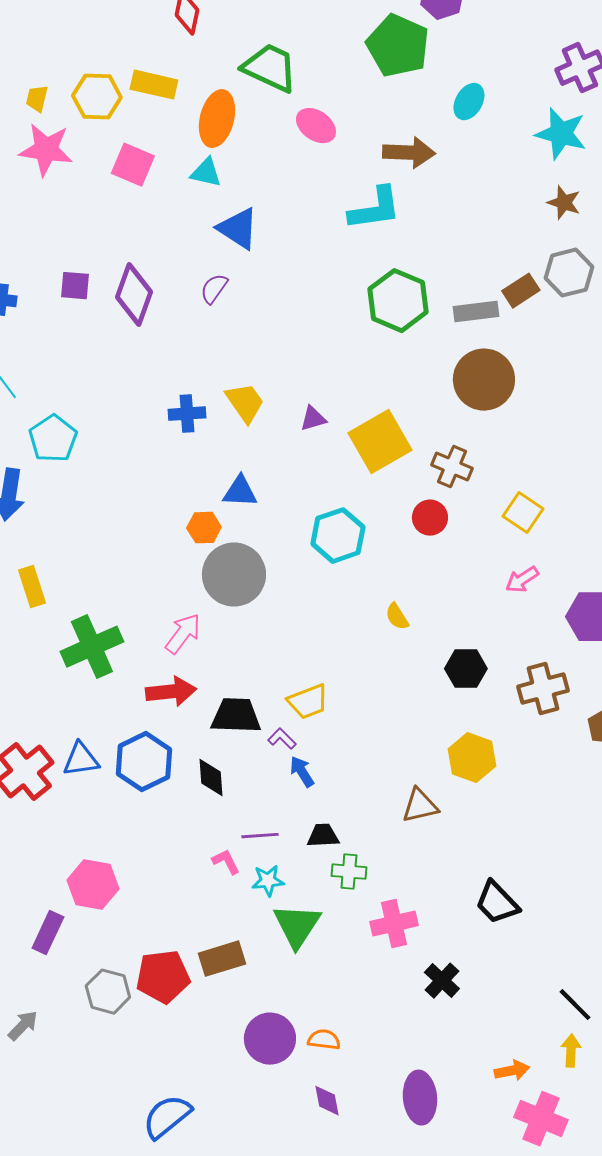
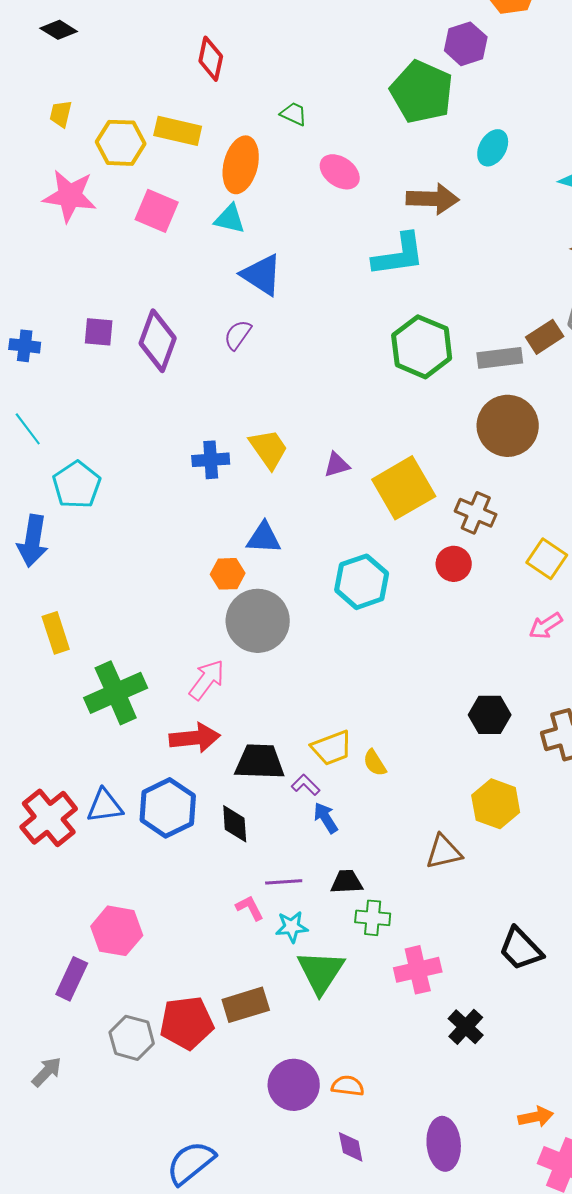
green trapezoid: (270, 68) -> (294, 114), size x0.5
yellow trapezoid: (37, 99) -> (61, 114), moved
yellow semicircle: (397, 617) -> (375, 763), moved

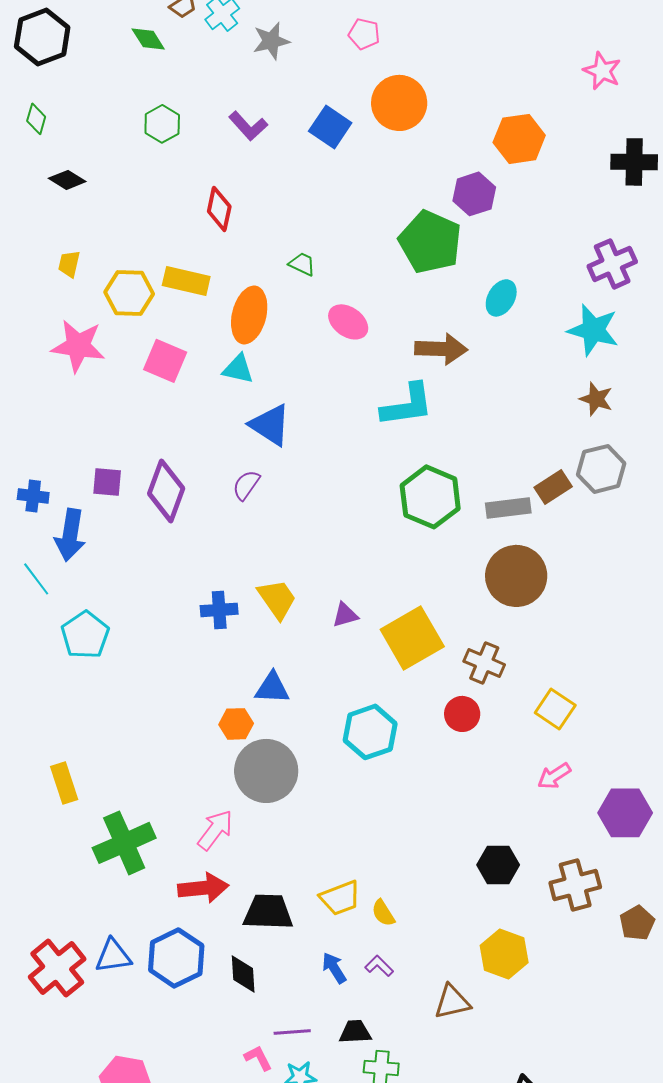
blue arrow: (33, 541) -> (70, 535), moved
purple L-shape: (306, 785) -> (379, 966), moved

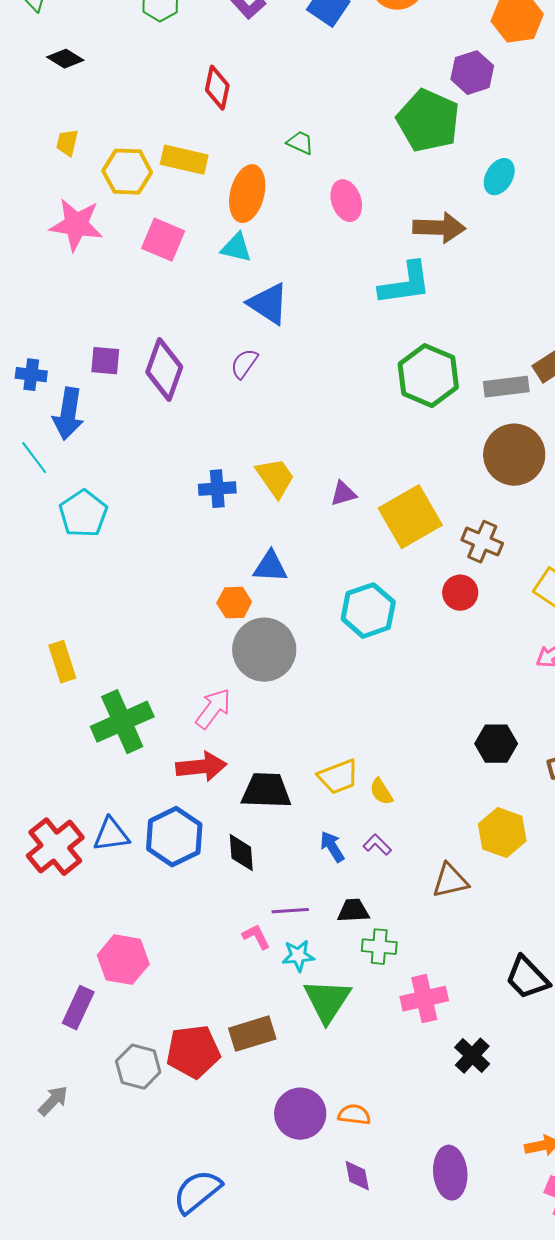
pink ellipse: (348, 322) -> (346, 201), turned 36

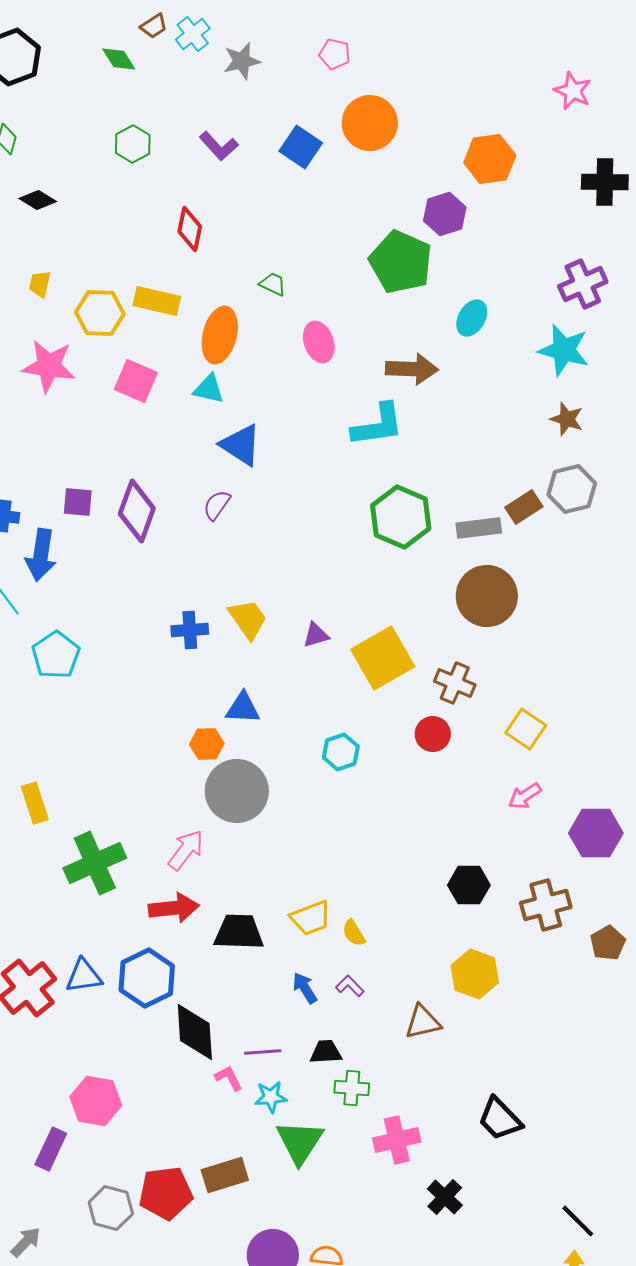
cyan hexagon: (368, 611) -> (341, 752), size x0.7
black diamond: (241, 853) -> (195, 1032), moved, size x1.5

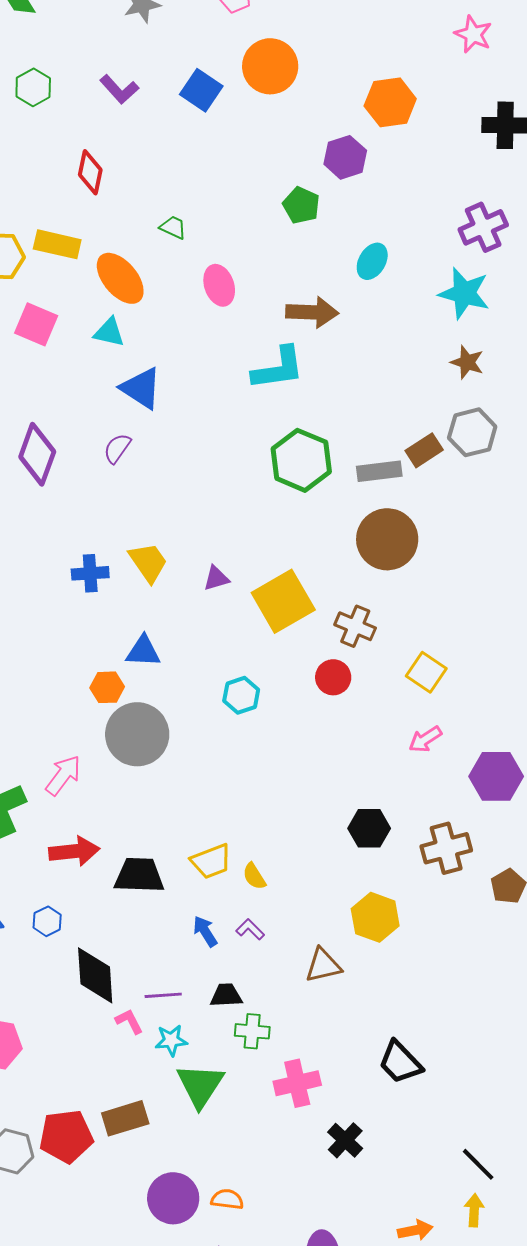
green pentagon: (401, 262) -> (301, 205), size x0.6
orange ellipse: (220, 335) -> (120, 278), turned -54
pink arrow: (186, 850) -> (63, 775), moved
blue hexagon: (147, 978) -> (47, 921), size x0.5

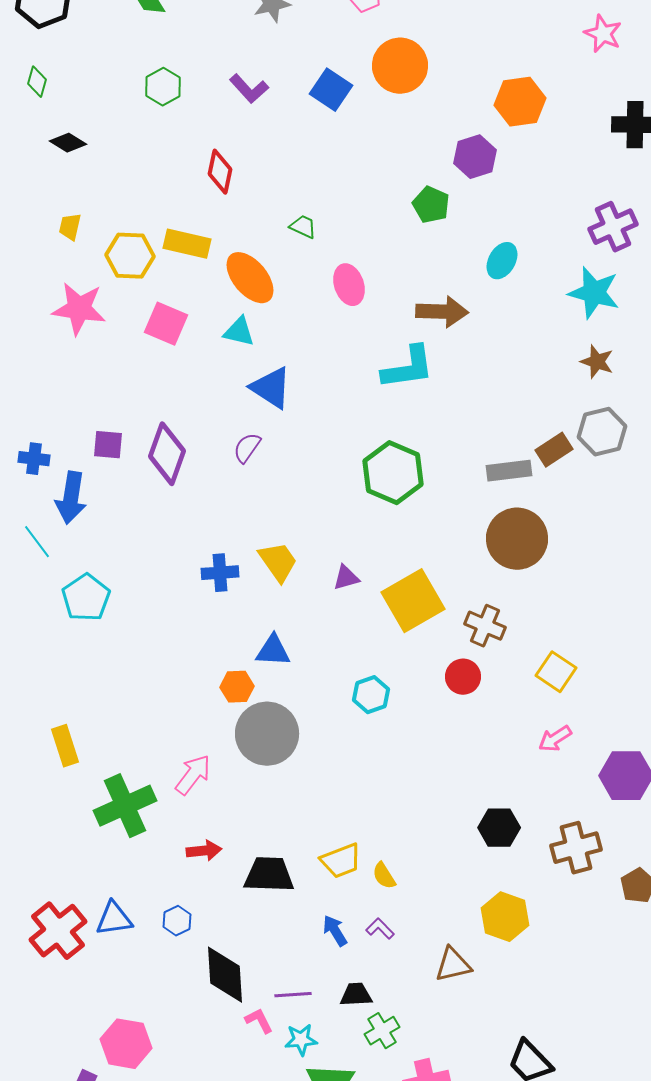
green hexagon: (301, 460) -> (393, 473), moved
red arrow: (74, 851) -> (204, 851), size x0.7
green cross: (252, 1031) -> (382, 1031), turned -36

